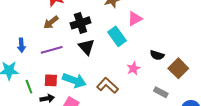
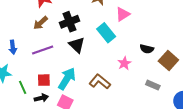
cyan arrow: (74, 80) -> (67, 79), turned -75

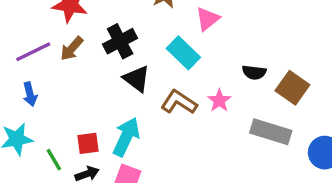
purple line: (43, 50) -> (33, 52), moved
brown L-shape: (100, 82) -> (179, 102), moved
gray rectangle: (153, 85) -> (271, 132), size x1.6

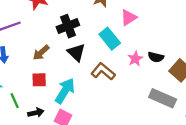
brown arrow: (72, 49) -> (41, 53), moved
pink star: (219, 101) -> (135, 59), moved
red square: (88, 143) -> (39, 80), moved

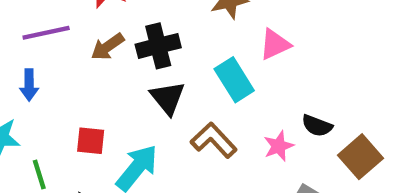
brown arrow: (41, 53) -> (108, 47), moved
pink star: (135, 59) -> (279, 146), moved

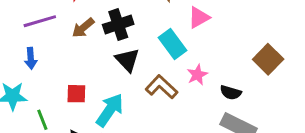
black semicircle: (317, 126) -> (231, 93), moved
pink star: (279, 146) -> (197, 75), moved
brown square: (360, 157) -> (268, 59), moved

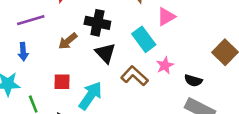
black cross: (118, 24) -> (97, 23), turned 30
brown arrow: (83, 28) -> (68, 41), moved

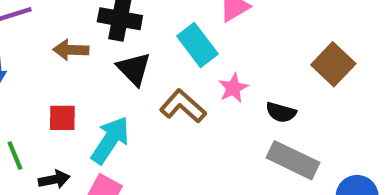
brown arrow: (68, 41) -> (71, 50), turned 42

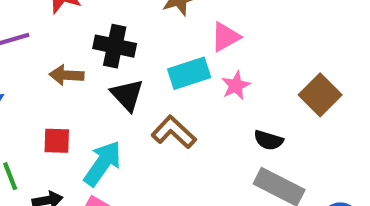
cyan rectangle: (197, 45) -> (189, 73), turned -72
pink star: (233, 88) -> (236, 86), moved

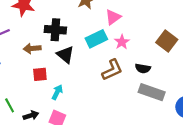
brown L-shape: (174, 132) -> (112, 70), moved, turned 120
red square: (57, 141) -> (40, 74), moved
cyan arrow: (103, 163) -> (57, 92), size x0.6

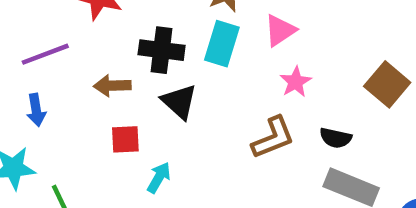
cyan rectangle: (96, 39) -> (222, 44), moved, turned -50

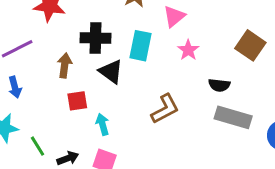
cyan rectangle: (222, 44) -> (140, 46), moved
brown arrow: (112, 86) -> (65, 65), turned 105
brown L-shape: (273, 138) -> (165, 109), moved
cyan arrow: (159, 178) -> (103, 124), turned -40

